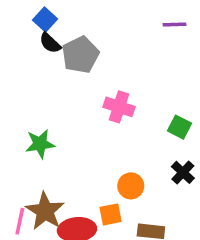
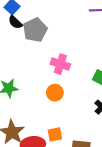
orange circle: (131, 186) -> (55, 93), moved

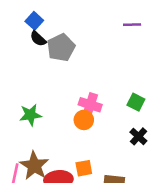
pink cross: (60, 64) -> (90, 105), moved

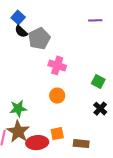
pink cross: (90, 105) -> (57, 65), moved
green star: (30, 115) -> (18, 109), moved

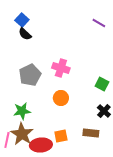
purple line: (95, 20) -> (99, 23), turned 32
gray pentagon: (39, 38) -> (30, 75), moved
brown rectangle: (81, 144) -> (91, 133), moved

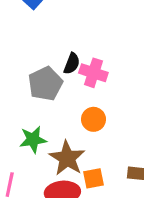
black semicircle: (25, 34) -> (72, 63), moved, turned -112
brown star: (22, 134) -> (67, 158), moved

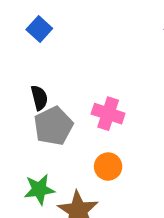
black semicircle: (72, 63) -> (39, 98), moved, turned -35

